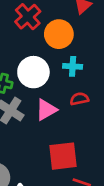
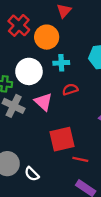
pink triangle: (46, 110) -> (43, 102), turned -42

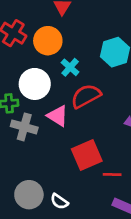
cyan cross: (61, 63) -> (70, 67), turned -35
red semicircle: (70, 89) -> (86, 96), size x1.6

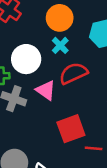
orange circle: (48, 41) -> (60, 18), moved

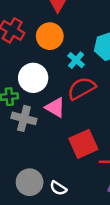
orange circle: (60, 18) -> (50, 36), moved
cyan cross: (60, 45) -> (76, 60), moved

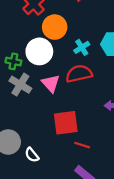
orange circle: (50, 36) -> (55, 27), moved

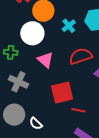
green cross: (13, 61) -> (11, 52), moved
red semicircle: (79, 74) -> (81, 56), moved
gray cross: (20, 85) -> (18, 82), moved

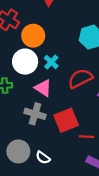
cyan cross: (69, 26) -> (51, 62), moved
gray cross: (18, 82) -> (35, 114), moved

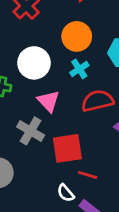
orange circle: (33, 36) -> (77, 36), moved
cyan cross: (51, 62) -> (79, 69), moved
white semicircle: (43, 158) -> (66, 193), moved

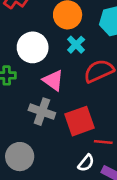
white semicircle: (66, 193) -> (86, 163), turned -90

